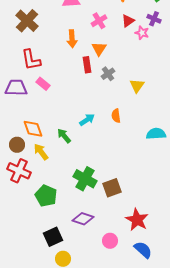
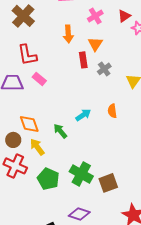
green pentagon: (46, 196) -> (48, 179), moved

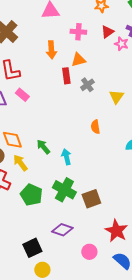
pink cross: (95, 16) -> (78, 32), turned 35
orange triangle: (95, 44) -> (78, 60), turned 42
cyan arrow: (83, 115) -> (66, 157), moved, turned -70

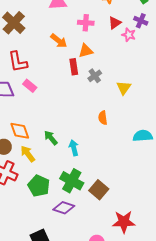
orange arrow: (51, 50) -> (59, 41), turned -48
brown square: (91, 199) -> (99, 190), turned -30
purple diamond: (62, 230) -> (64, 208), moved
red star: (116, 231) -> (124, 222), turned -30

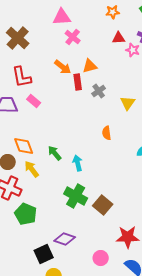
pink cross: (86, 23) -> (73, 37), moved, turned 35
red triangle: (115, 23) -> (119, 38), turned 32
orange arrow: (59, 41) -> (63, 67), moved
green pentagon: (39, 186) -> (26, 214), moved
purple diamond: (64, 208) -> (65, 239), moved

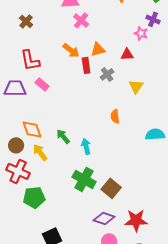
brown cross: (18, 38) -> (26, 21), size x0.6
red triangle: (119, 38) -> (127, 54), moved
green pentagon: (26, 214) -> (34, 197), turned -30
purple diamond: (65, 239) -> (104, 218), moved

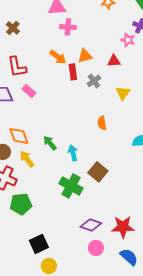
pink cross: (81, 20) -> (68, 27), turned -35
brown square: (111, 188) -> (98, 172), moved

